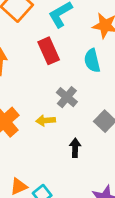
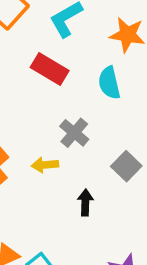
red rectangle: (49, 51) -> (50, 69), turned -35

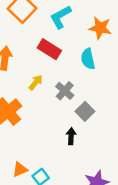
yellow arrow: (45, 165) -> (36, 82), moved, turned 133
gray square: (126, 166) -> (85, 111), moved

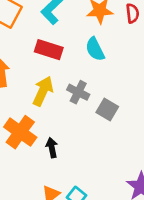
yellow arrow: (36, 82) -> (43, 91), size x1.5
black arrow: (71, 136) -> (52, 148), moved

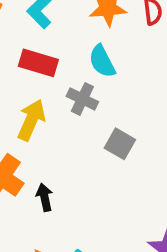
gray cross: (78, 92) -> (82, 99), moved

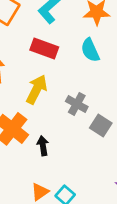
gray cross: (82, 99) -> (77, 104), moved
gray square: (120, 144) -> (101, 125), moved

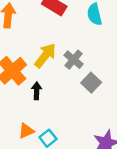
yellow arrow: (37, 89) -> (45, 55), moved

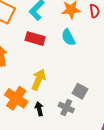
gray cross: (74, 60) -> (66, 108), moved

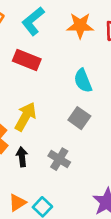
cyan semicircle: (68, 37) -> (83, 81), moved
gray square: (80, 91) -> (79, 118), moved

